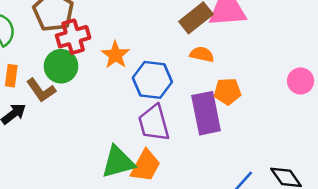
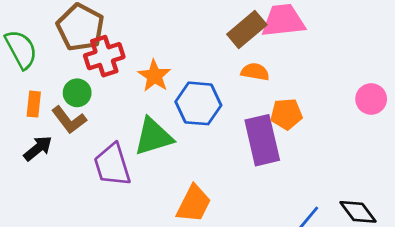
green circle: (61, 66) -> (77, 93), moved, size x0.7
purple trapezoid: (154, 123) -> (112, 165), moved
green triangle: (118, 162) -> (153, 137), moved

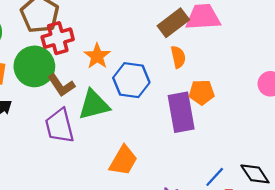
orange semicircle: (255, 72) -> (178, 57), turned 65
green circle: (77, 93) -> (34, 66), size x1.8
brown L-shape: (69, 120) -> (61, 85), moved

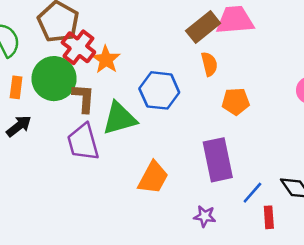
red cross: (58, 38) -> (78, 47), turned -36
orange star: (97, 56) -> (106, 60), moved
brown L-shape: (61, 85) -> (84, 98), turned -140
purple rectangle: (181, 112) -> (218, 160), moved

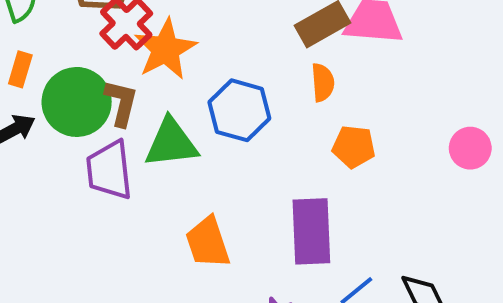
orange star: (106, 60) -> (165, 49), size x1.4
green circle: (54, 79) -> (77, 102), moved
orange trapezoid: (153, 178) -> (208, 242), turned 124

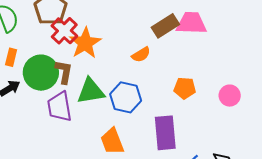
orange semicircle: (323, 82) -> (141, 55), moved, turned 66
blue hexagon: (239, 110) -> (126, 97), moved
pink circle: (470, 148) -> (230, 96), moved

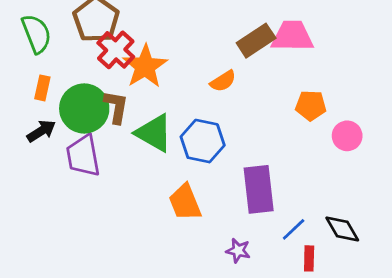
orange pentagon: (185, 88) -> (311, 106), moved
green triangle: (91, 91) -> (154, 133), turned 40
purple trapezoid: (60, 107) -> (83, 156), moved

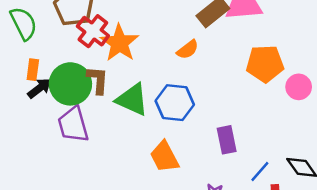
orange pentagon: (311, 106) -> (265, 64), size x1.4
black arrow: (41, 131) -> (39, 88), moved
purple rectangle: (259, 189) -> (227, 140), size x0.7

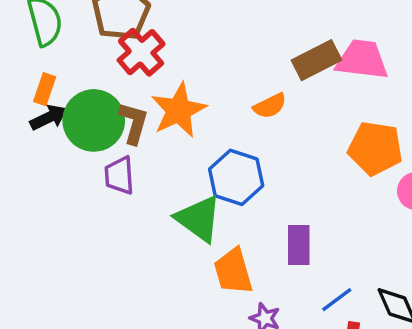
orange star: (119, 43) -> (179, 110), moved
green triangle: (132, 100) -> (199, 219), moved
purple trapezoid: (73, 125) -> (119, 176), moved, size x0.7
orange trapezoid: (164, 157) -> (233, 271), moved

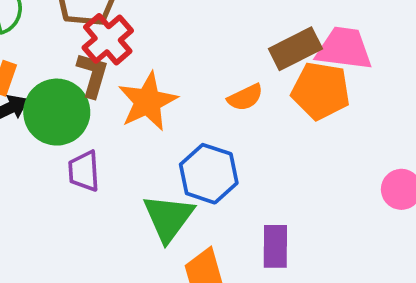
brown L-shape: (134, 123) -> (93, 75), moved
orange pentagon: (375, 148) -> (321, 91), moved
green triangle: (199, 219) -> (168, 218), turned 30

